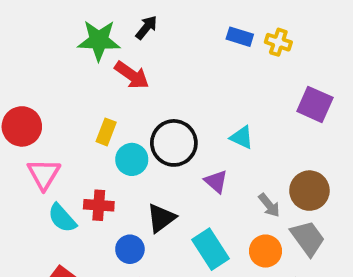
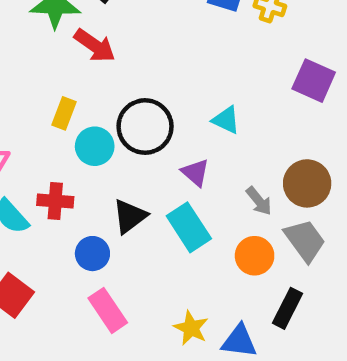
cyan rectangle: (211, 249) -> (189, 227), moved

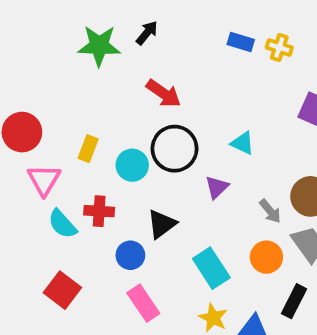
red arrow: (95, 45) -> (163, 93), moved
yellow rectangle: (64, 113) -> (88, 149), moved
purple triangle: (195, 173) -> (217, 187), turned 35
cyan rectangle: (189, 227) -> (211, 268), moved

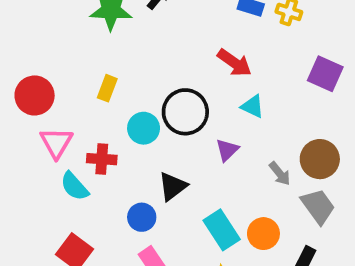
red arrow: (163, 93) -> (234, 63), moved
yellow rectangle: (88, 149) -> (107, 88), moved
red cross: (99, 211) -> (102, 159), moved
orange circle: (266, 257) -> (263, 234), moved

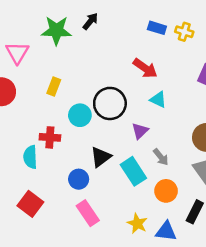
pink triangle: (56, 143) -> (17, 53), moved
gray arrow: (280, 174) -> (161, 157), moved
cyan semicircle: (74, 186) -> (30, 157), turned 40
cyan rectangle: (222, 230) -> (133, 171), moved

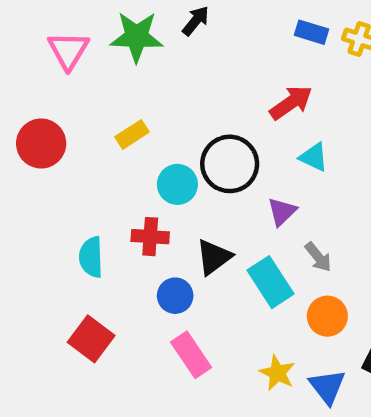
pink triangle: (17, 53) -> (68, 50), moved
red arrow: (145, 68) -> (291, 103), turned -70
yellow rectangle: (54, 87) -> (132, 134), turned 36
red cross: (50, 137) -> (150, 237), moved
blue triangle: (166, 231) -> (327, 387), turned 45

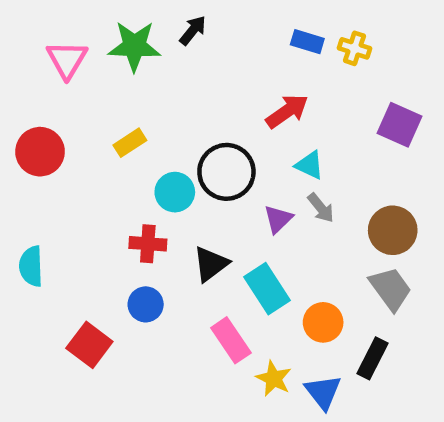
cyan semicircle: (91, 257) -> (31, 266), moved
gray arrow: (318, 257) -> (321, 208), moved
blue circle: (175, 296) -> (146, 304), moved
pink rectangle: (191, 355) -> (231, 340), moved

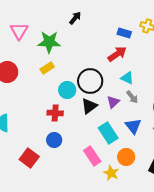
blue rectangle: (307, 42) -> (124, 33), moved
green star: (134, 46) -> (49, 42), moved
black triangle: (211, 264) -> (89, 106), moved
orange circle: (323, 322) -> (126, 157), moved
blue triangle: (323, 392) -> (133, 126), moved

